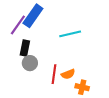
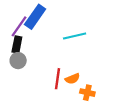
black rectangle: (25, 48) -> (17, 45), moved
gray circle: (30, 63) -> (18, 61), moved

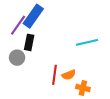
cyan line: (75, 36) -> (87, 42), moved
black rectangle: (17, 45) -> (29, 42), moved

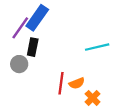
orange cross: (83, 88) -> (93, 98), turned 32

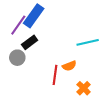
black rectangle: (33, 47) -> (30, 42), turned 42
orange semicircle: (77, 83) -> (69, 66), moved

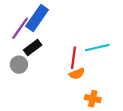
red line: (55, 75) -> (73, 58), moved
orange cross: (84, 88) -> (93, 99), turned -32

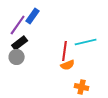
blue rectangle: (37, 18) -> (33, 16), size x0.7
black rectangle: (33, 48) -> (20, 43), moved

